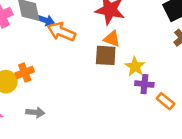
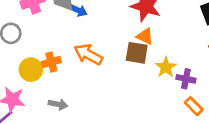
orange arrow: (61, 32) -> (88, 54), moved
purple cross: (144, 84) -> (186, 79), moved

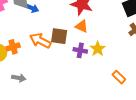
brown square: (137, 53) -> (59, 36), moved
purple cross: (186, 79) -> (80, 50), moved

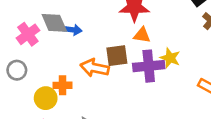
orange cross: (13, 47) -> (63, 85), turned 32
purple cross: (80, 50) -> (149, 66), size x1.6

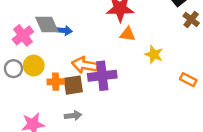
brown square: (117, 56) -> (73, 85), moved
purple cross: (149, 66) -> (102, 76), moved
yellow circle: (46, 98) -> (34, 66), moved

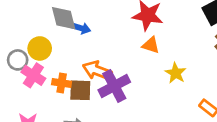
pink cross: (23, 35) -> (33, 75), moved, turned -30
yellow circle: (34, 66) -> (40, 48), moved
purple cross: (102, 76) -> (114, 86), turned -32

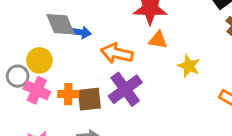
orange arrow: (97, 71) -> (117, 53), moved

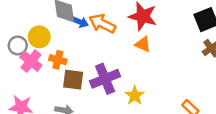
orange arrow: (117, 53) -> (102, 24), moved
yellow star: (189, 66) -> (135, 95), moved
orange cross: (68, 94) -> (58, 60), moved

